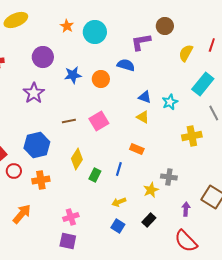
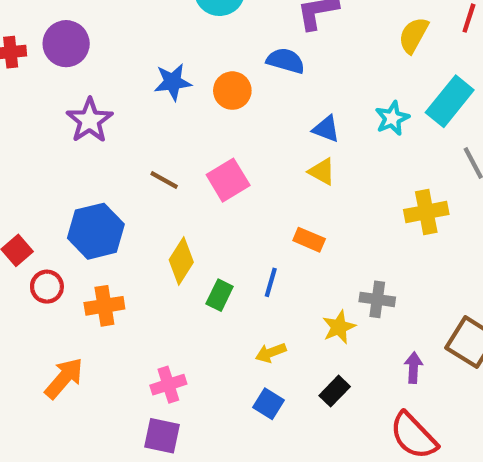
purple circle: (43, 57) -> (66, 44), moved
cyan star: (170, 102) -> (392, 118), moved
brown line: (69, 121) -> (164, 180), turned 40

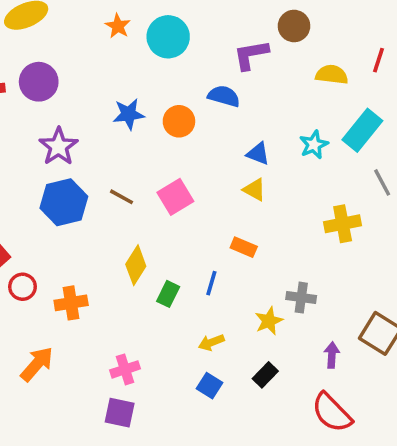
yellow semicircle: (413, 35) -> (332, 75), turned 68
blue hexagon: (96, 231) -> (64, 202), moved

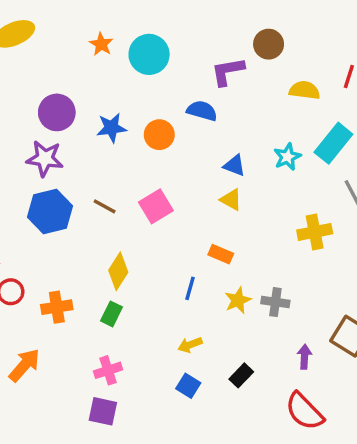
purple circle: (39, 82) -> (57, 112), moved
purple star: (58, 146) -> (45, 159), turned -30
green rectangle: (168, 294) -> (111, 314), moved
yellow star: (269, 321) -> (238, 300), moved

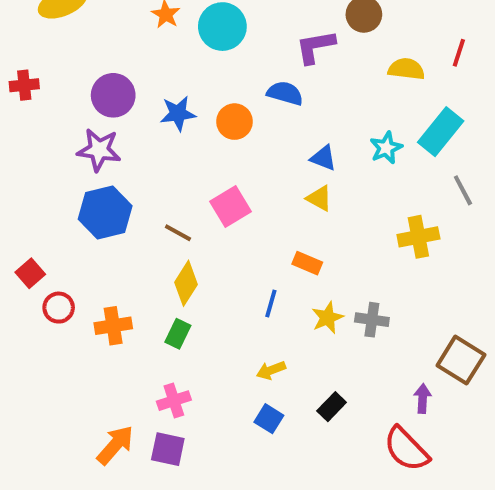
brown line: (105, 206) -> (178, 233), moved
purple arrow: (304, 357) -> (423, 399), moved
orange arrow: (24, 365) -> (115, 445), moved

